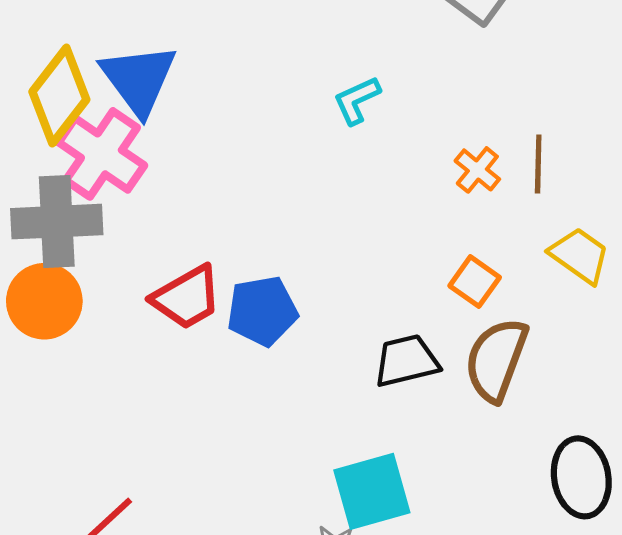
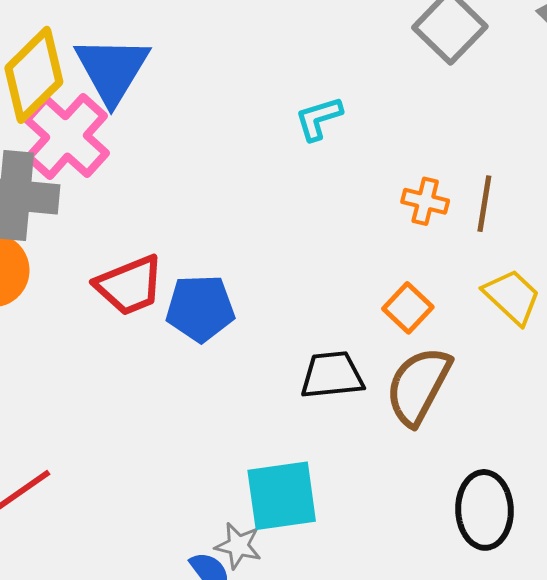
orange cross: (477, 170) -> (425, 201), turned -33

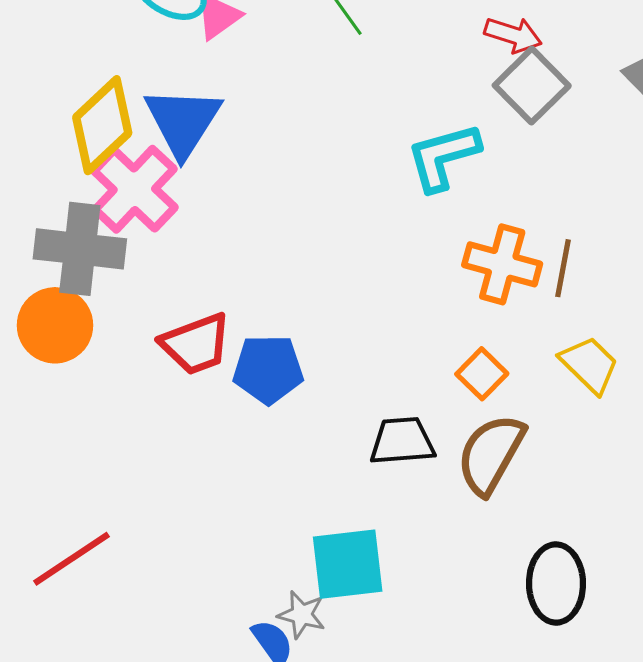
cyan L-shape: (319, 118) -> (443, 157), moved, size x1.5
orange cross: (425, 201) -> (502, 264), size x1.6

